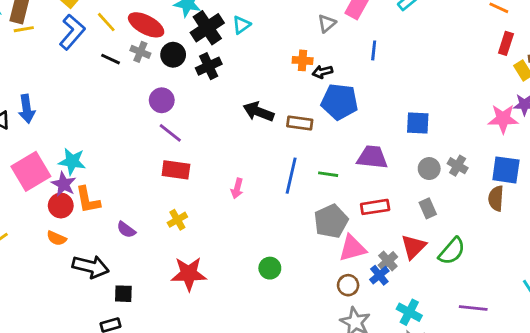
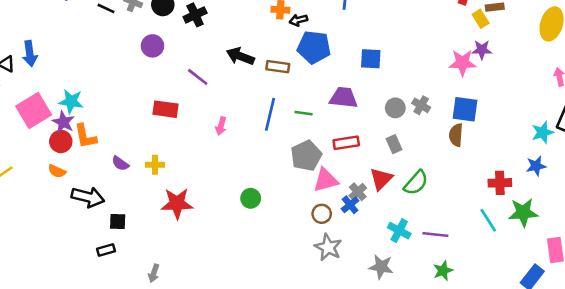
blue square: (418, 123) -> (371, 59), moved
purple line: (170, 133) -> (198, 77), moved
yellow cross: (177, 220) -> (155, 165), moved, turned 30
cyan cross: (409, 312) -> (399, 231), moved

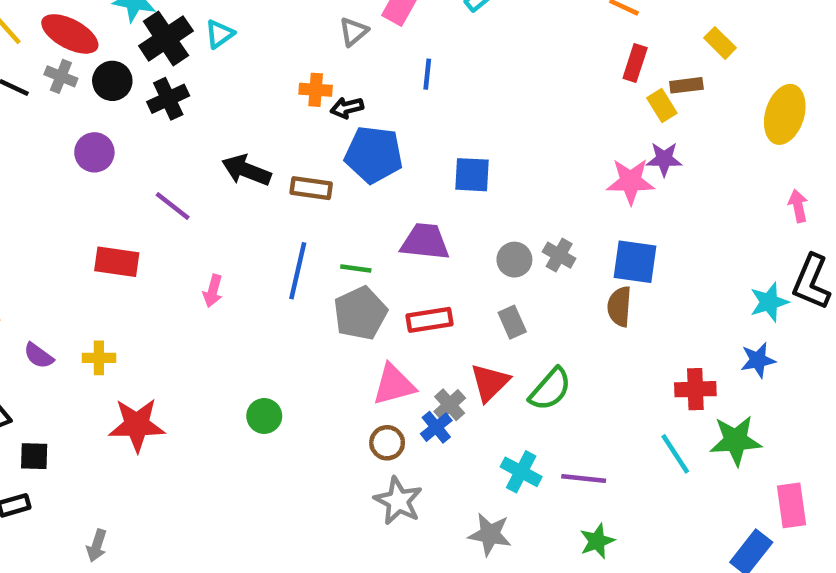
gray pentagon: (306, 156) -> (360, 313), moved

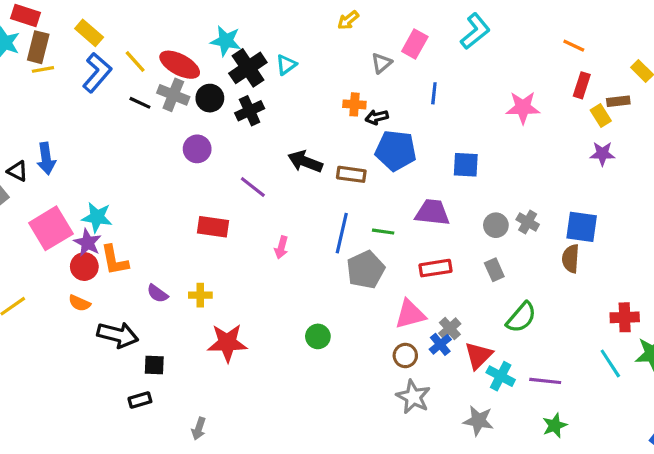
gray cross: (61, 76) -> (173, 95), size x1.4
pink star: (631, 181) -> (523, 108), moved
gray pentagon: (360, 313) -> (366, 270), moved
red triangle: (490, 382) -> (478, 356), moved

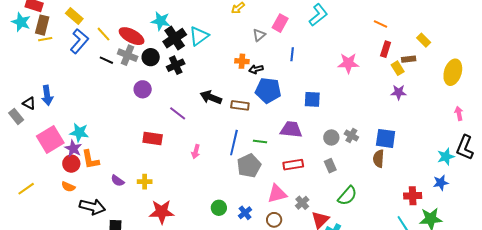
cyan triangle: (286, 65) -> (199, 36), size x1.5
blue cross: (440, 344) -> (245, 213), moved

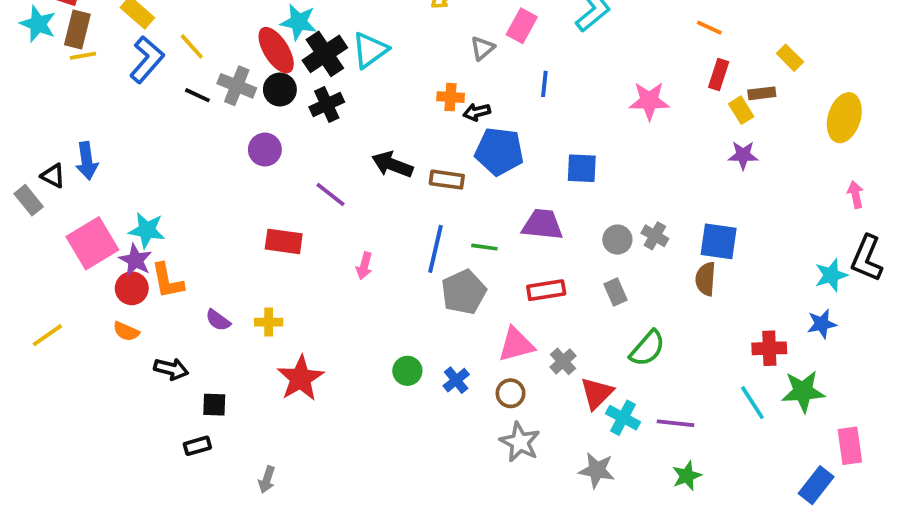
red ellipse: (132, 36) -> (276, 50), moved, turned 30
black arrow: (92, 207) -> (171, 369), size x0.7
red star: (162, 212) -> (301, 378), turned -30

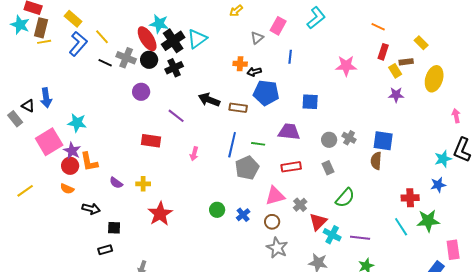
yellow ellipse: (844, 118) -> (434, 79), moved
cyan star: (147, 230) -> (77, 123), moved

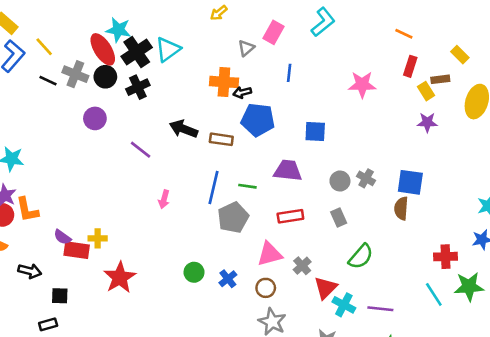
orange cross: (240, 64) -> (224, 82), size x1.5
red rectangle: (151, 141) -> (77, 250), moved

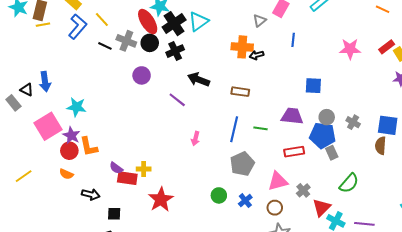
red rectangle: (410, 66) -> (387, 47), moved, turned 35
blue pentagon: (258, 120) -> (323, 135), moved
black arrow: (184, 129) -> (199, 79), moved
gray circle: (340, 181) -> (327, 117), moved
gray pentagon: (233, 218) -> (242, 164), moved

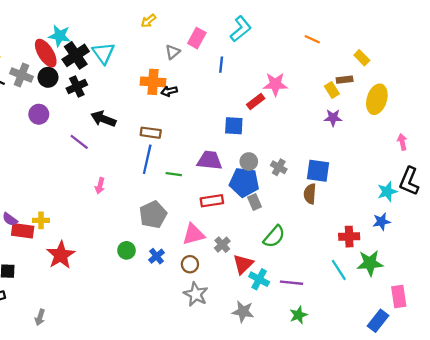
cyan triangle: (199, 22) -> (103, 53), turned -30
blue line: (293, 40) -> (221, 65), moved
red rectangle: (387, 47) -> (256, 102), moved
blue line: (234, 129) -> (147, 159), moved

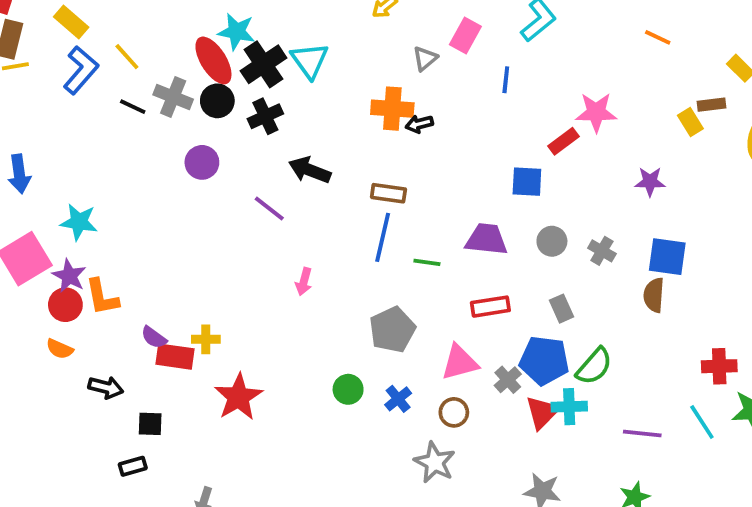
purple star: (333, 118) -> (650, 182), moved
blue pentagon: (244, 182) -> (544, 360), moved
cyan cross: (259, 279) -> (569, 407), moved, turned -30
purple line: (291, 283) -> (642, 434), moved
gray star: (196, 294) -> (435, 462), moved

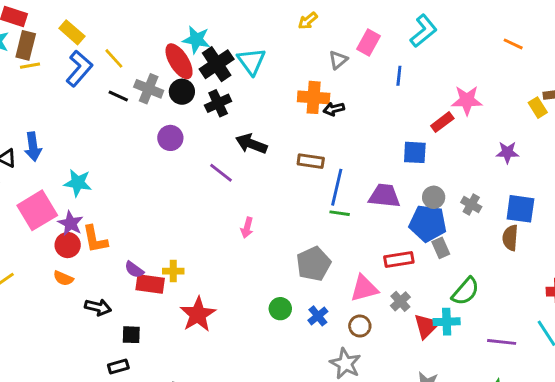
blue line: (383, 237) -> (337, 187), moved
red rectangle: (490, 307) -> (399, 259), moved
blue pentagon: (544, 360) -> (428, 223), moved

